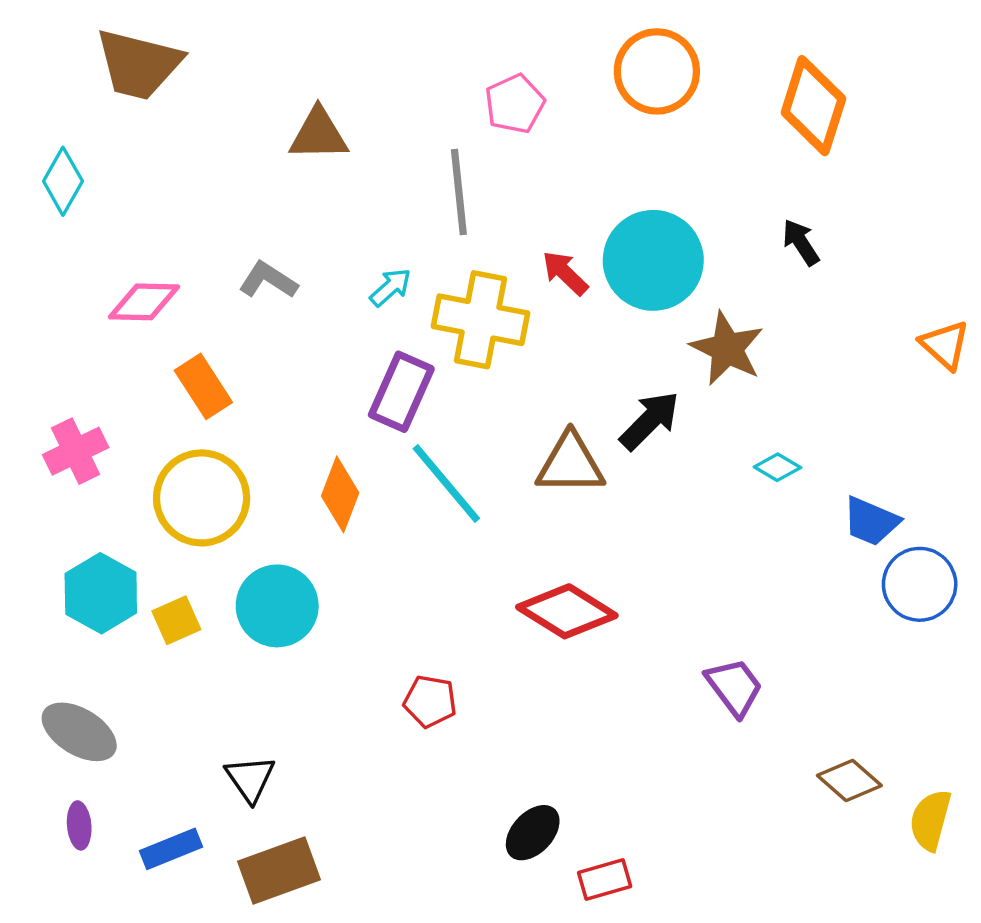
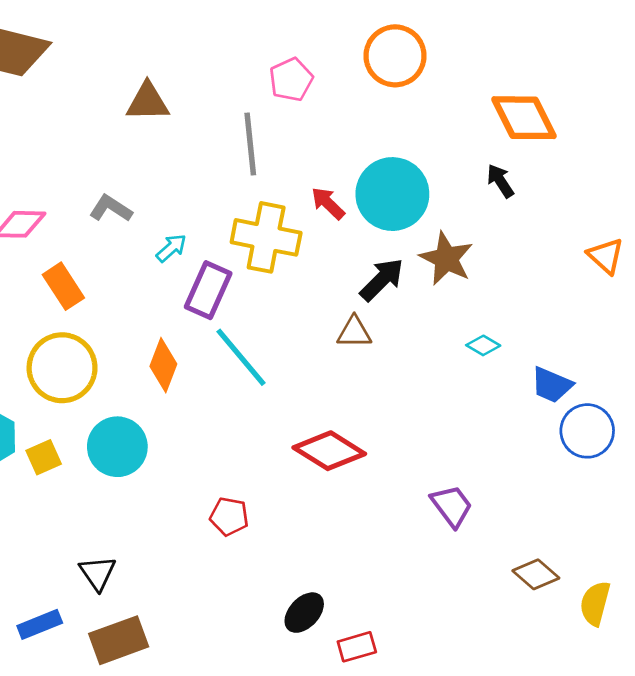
orange diamond: (813, 106) -> (524, 118), moved, turned -44
cyan arrow: (391, 287) -> (171, 248), moved
black arrow: (650, 421) -> (382, 280), moved
brown triangle: (570, 464) -> (354, 332), moved, size x0.7

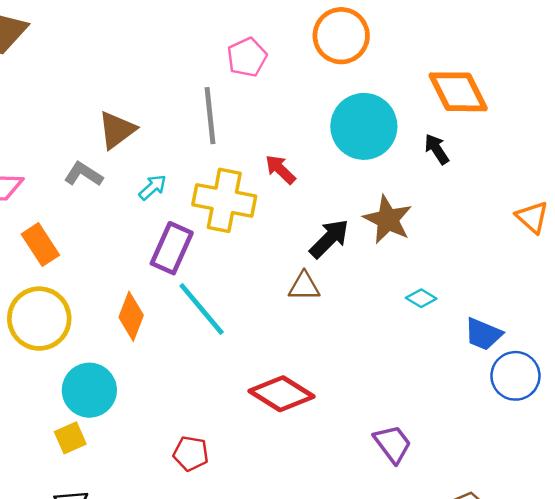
brown triangle: (148, 102) -> (117, 130), moved, turned -36
cyan circle: (392, 194) -> (364, 126), moved
cyan arrow: (171, 248) -> (153, 187), moved
yellow square: (44, 457) -> (70, 438), moved

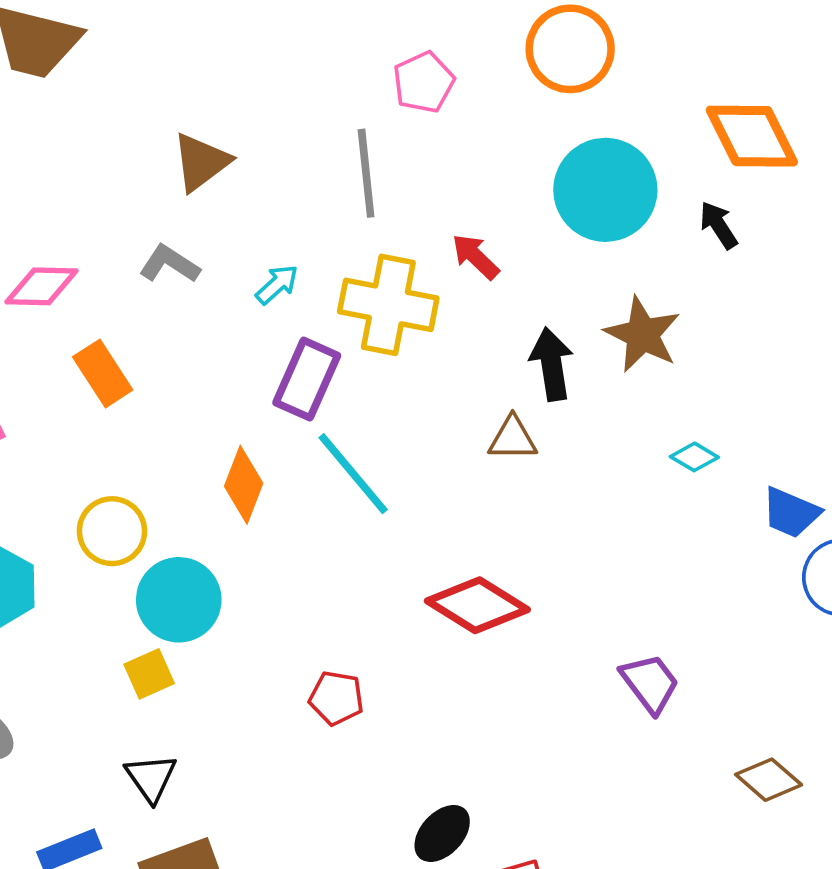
brown triangle: (117, 130) -> (201, 162), moved
black arrow: (329, 239) -> (552, 364), turned -54
yellow circle: (39, 319) -> (112, 531), moved, size x0.7

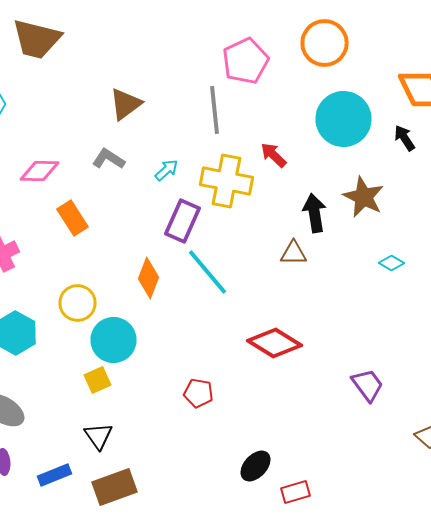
pink pentagon: (424, 82) -> (246, 61), size x1.4

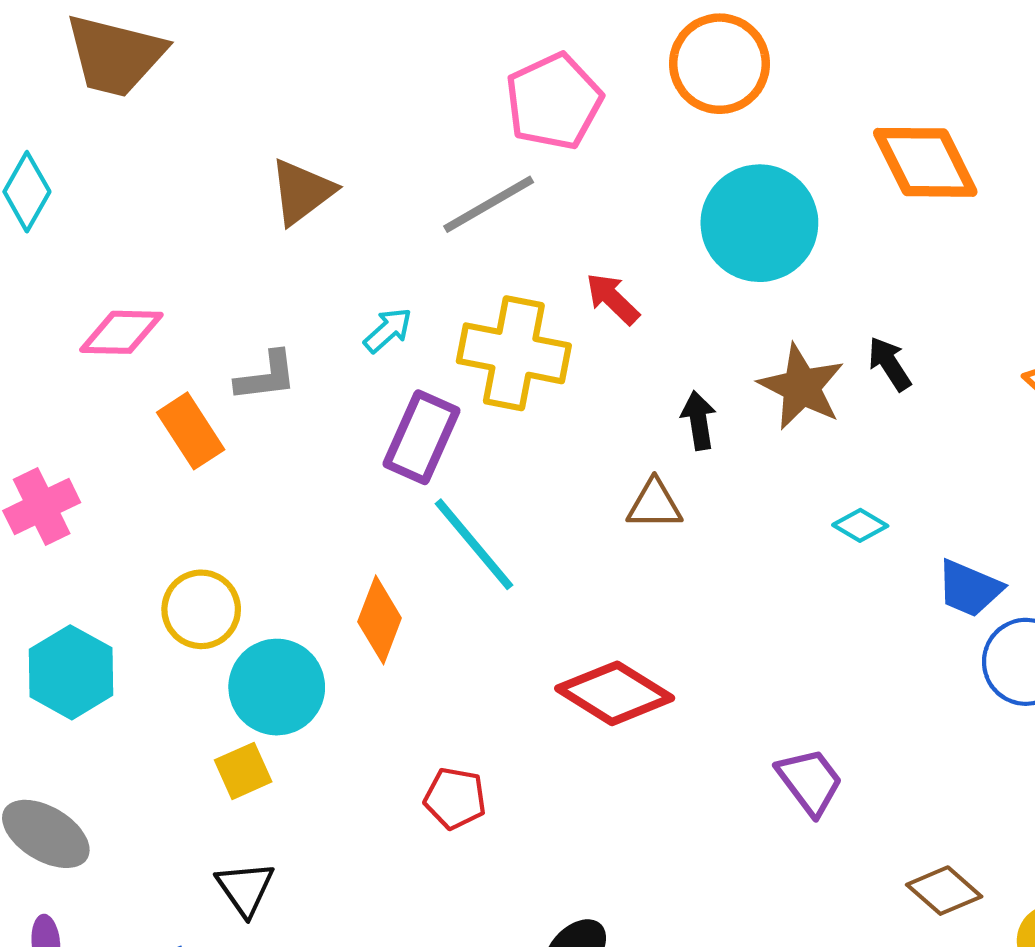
gray line: (214, 110) -> (489, 204), turned 66
black arrow: (404, 138) -> (890, 364), moved
gray L-shape: (108, 159) -> (266, 376), moved, turned 140
black arrow: (314, 213) -> (699, 420), size x0.7
orange diamond: (148, 278) -> (380, 620), moved

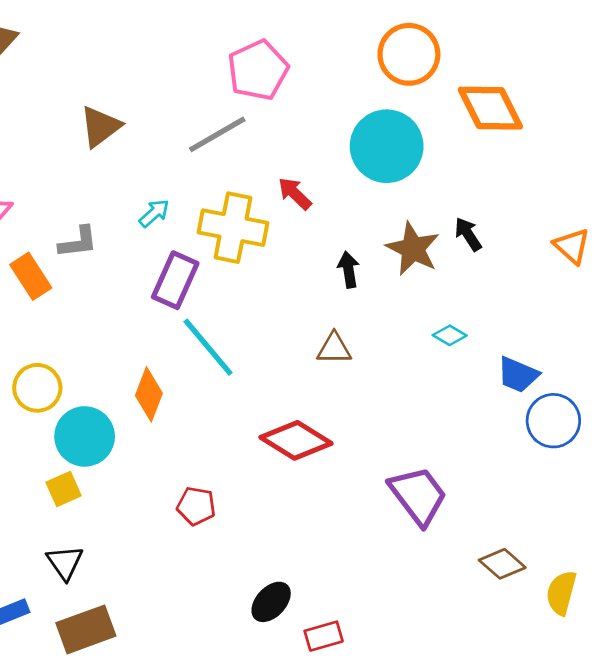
orange circle: (720, 64) -> (409, 54), moved
brown triangle: (654, 504) -> (334, 348), moved
purple trapezoid: (810, 781) -> (418, 496), size x1.4

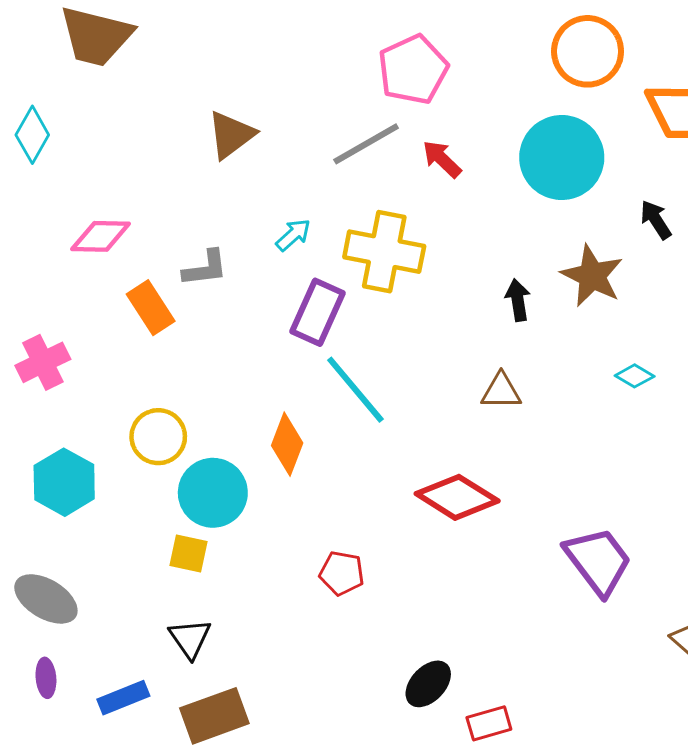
red arrow: (295, 193) -> (442, 159), moved
black arrow: (468, 234) -> (656, 220), moved
yellow square: (64, 489) -> (189, 553), turned 36

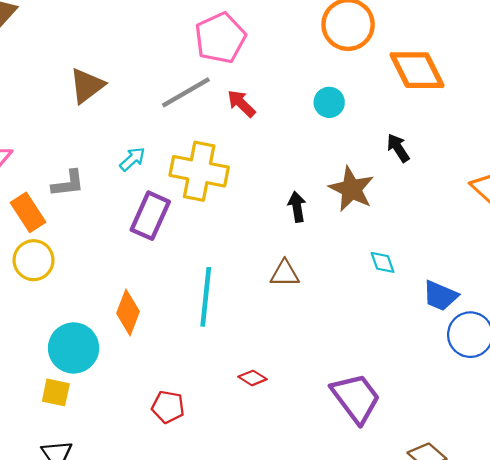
cyan circle: (562, 158) -> (329, 102), size x0.5
cyan diamond: (635, 376) -> (383, 262), turned 40
cyan line: (355, 390) -> (206, 297), moved, turned 46
yellow circle: (158, 437) -> (34, 260), moved
red diamond: (457, 497) -> (252, 378), moved, size x0.5

